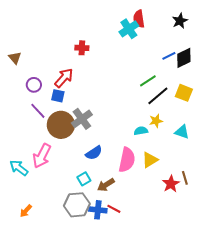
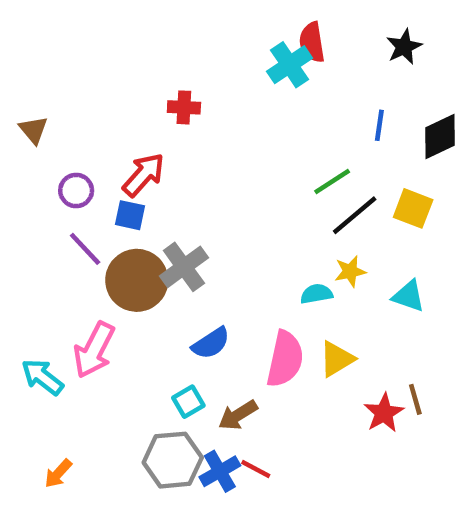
blue line: (169, 56) -> (379, 125), turned -56
black diamond: (184, 58) -> (440, 137), moved
blue cross: (98, 210) -> (220, 471), turned -36

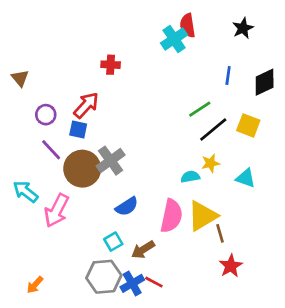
yellow triangle: (337, 359) -> (202, 216), size x1.4
cyan arrow: (42, 377) -> (26, 192), moved
brown line: (415, 399) -> (220, 233), moved
red star: (384, 413) -> (231, 266), moved

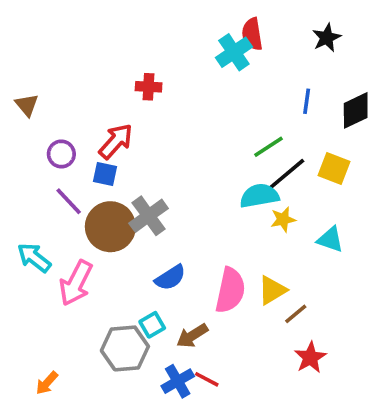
cyan semicircle: (190, 177) -> (259, 196), moved, size x1.5
yellow triangle: (202, 216) -> (272, 290), size x0.7
brown line: (220, 233) -> (296, 314), turned 66
gray hexagon: (104, 277) -> (125, 348), moved

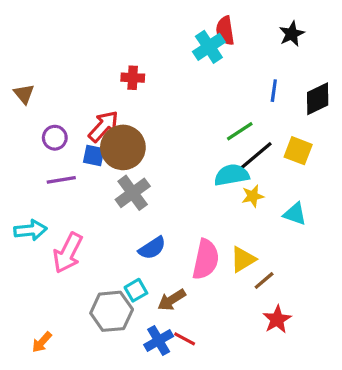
purple line: (69, 201) -> (61, 180), turned -56
brown circle: (110, 227) -> (123, 147), moved
cyan arrow: (34, 258) -> (30, 230), turned 136

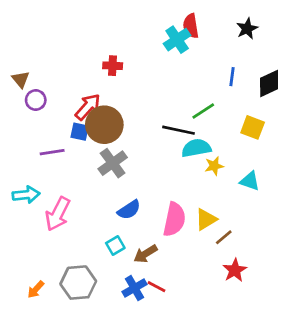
purple circle: (55, 138) -> (36, 100), moved
black line: (256, 156) -> (178, 130), moved, turned 52
gray hexagon: (112, 311) -> (78, 283), moved

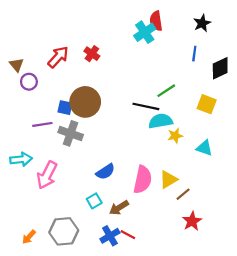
red cross: (113, 66) -> (92, 54), turned 32
blue line: (232, 77) -> (194, 54), moved
red arrow: (88, 107) -> (58, 57), moved
gray cross: (113, 163) -> (71, 133), moved, turned -35

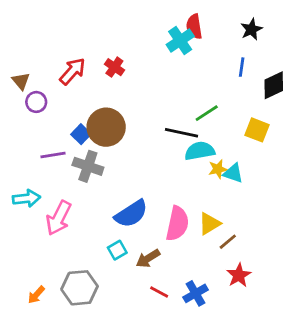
blue square: (65, 108) -> (81, 134), turned 32
cyan triangle: (204, 148) -> (233, 173), moved
blue semicircle: (105, 172) -> (131, 214), size x1.4
blue cross: (110, 236) -> (196, 293), moved

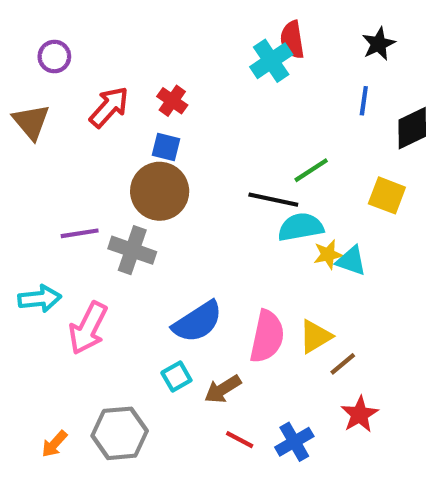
brown triangle: (21, 81) -> (31, 122), size x1.4
purple circle: (36, 102) -> (54, 57), moved
blue square: (81, 134) -> (166, 147), moved, turned -30

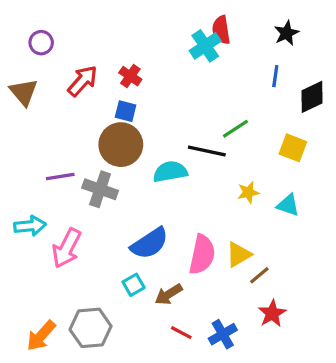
cyan semicircle: (301, 227) -> (170, 172), moved
cyan triangle: (351, 261) -> (288, 205), moved
orange arrow: (54, 444) -> (41, 336), size x1.5

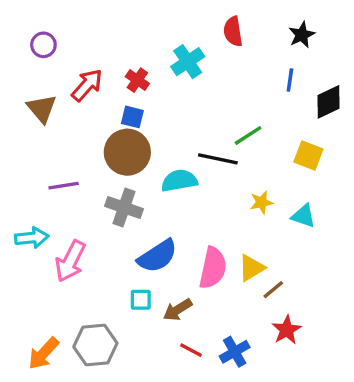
cyan cross: (205, 46) -> (188, 62), moved
brown triangle: (24, 92) -> (42, 109), moved
gray cross: (100, 189) -> (124, 208), moved
cyan square: (134, 285) -> (141, 300), turned 30

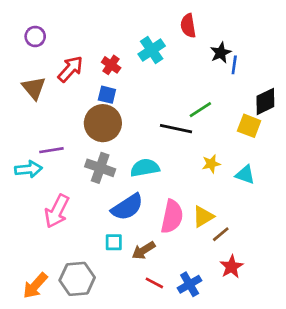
black star: (302, 35) -> (221, 53), moved
black diamond: (329, 102) -> (265, 101), moved
cyan semicircle: (179, 181) -> (145, 168), moved
cyan arrow: (32, 238) -> (28, 169), moved

